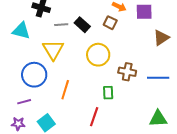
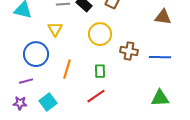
brown triangle: (161, 38) -> (163, 17), turned 42
yellow triangle: (53, 50) -> (55, 29), size x0.7
green rectangle: (108, 93) -> (100, 71), moved
red line: (94, 117) -> (96, 96), turned 36

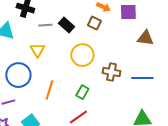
green rectangle: (100, 71) -> (82, 92), turned 32

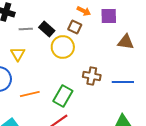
yellow circle: (82, 55) -> (63, 47), moved
orange line: (49, 90) -> (30, 94), turned 60
green rectangle: (82, 92) -> (63, 96), size x1.5

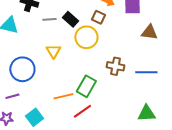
yellow triangle: (18, 54) -> (53, 51), moved
orange line: (30, 94) -> (63, 96), moved

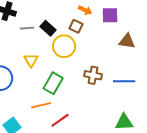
green rectangle: (86, 86) -> (53, 83), moved

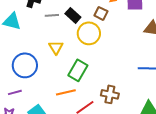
brown cross: (93, 75) -> (110, 94), moved

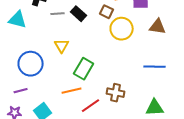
yellow circle: (89, 33) -> (122, 29), moved

